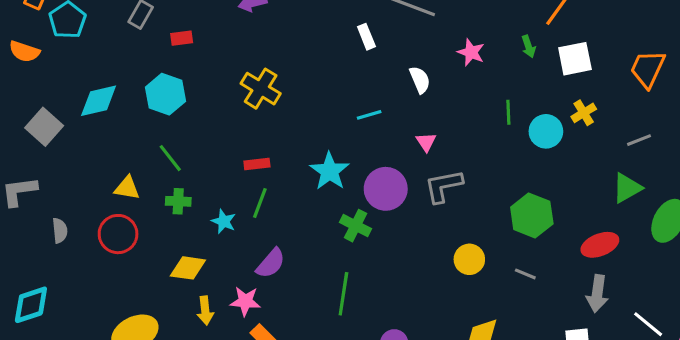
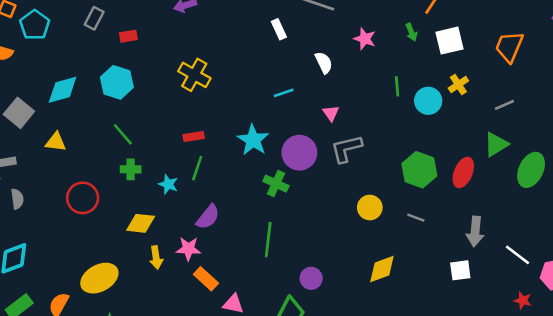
yellow triangle: (127, 188) -> (56, 142), moved
gray semicircle: (60, 231) -> (17, 199), moved
red ellipse: (600, 245) -> (463, 172), moved, turned -44

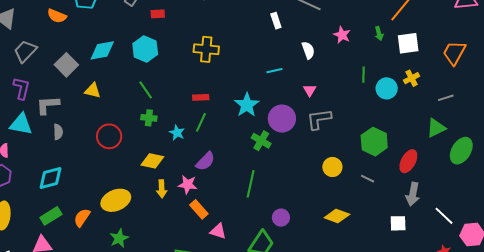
yellow cross: (194, 75) -> (206, 49), turned -30
red ellipse: (463, 172) -> (408, 161), moved
yellow diamond: (382, 269) -> (337, 216), turned 35

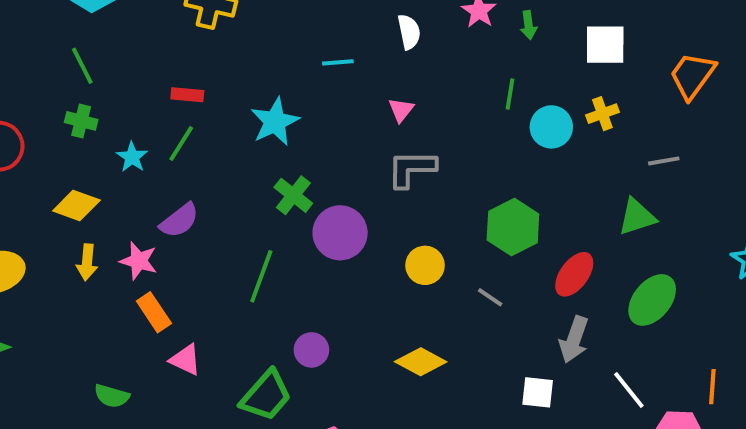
green arrow: (379, 33) -> (529, 25), moved
purple circle: (282, 119) -> (340, 233), moved
green ellipse: (461, 151) -> (652, 300), moved

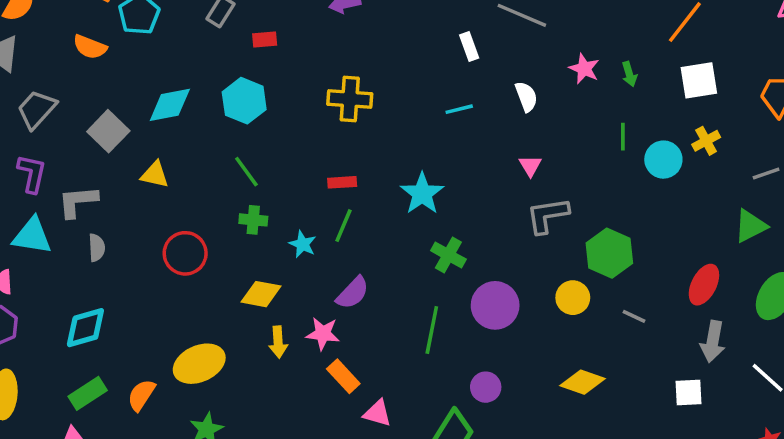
cyan line: (338, 62) -> (459, 109), moved
green hexagon: (513, 227) -> (609, 253), moved
purple circle: (340, 233) -> (495, 305), moved

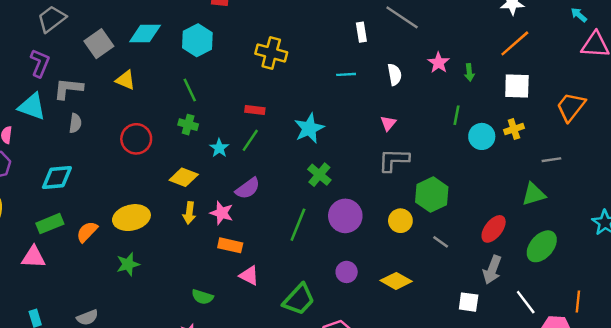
orange rectangle: (343, 376) -> (230, 245), turned -45
purple circle: (486, 387) -> (347, 272), moved

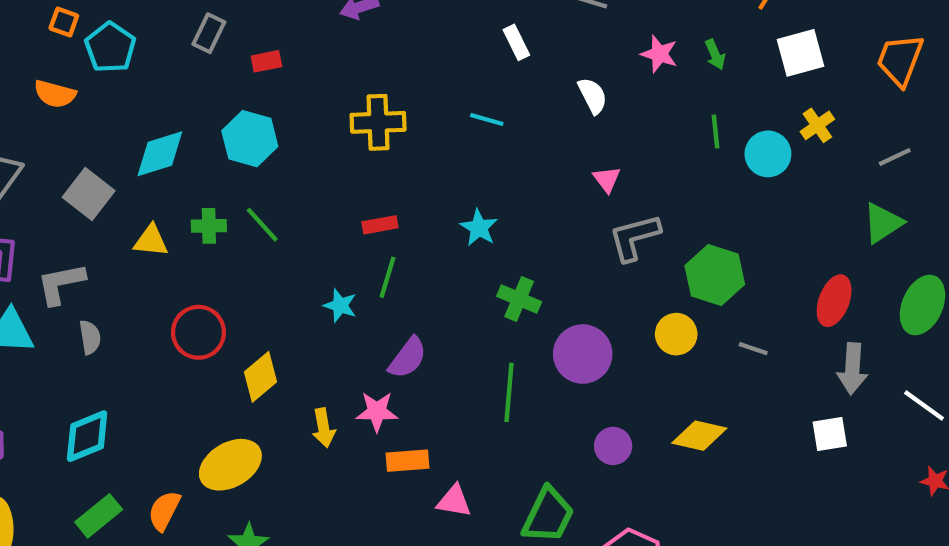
cyan line: (346, 74) -> (487, 119), moved, turned 36
green cross: (188, 125) -> (209, 226), moved
cyan star: (309, 128) -> (479, 228), size x0.7
yellow diamond: (184, 177) -> (261, 377), moved, turned -44

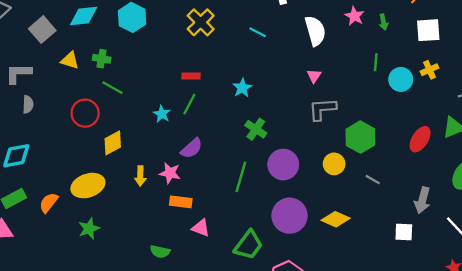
white semicircle: (593, 96) -> (315, 31), size x1.5
yellow cross: (378, 122) -> (201, 22), turned 36
green line: (262, 225) -> (112, 88), moved, turned -30
red ellipse: (834, 301) -> (420, 139), moved
purple circle: (613, 446) -> (290, 216), size x1.8

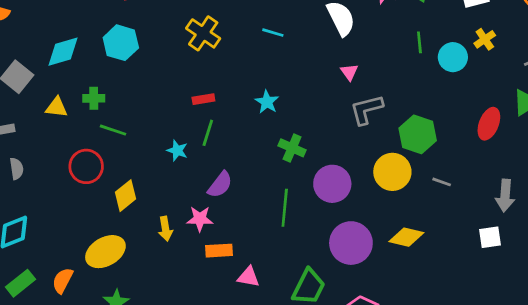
yellow circle: (334, 164) -> (392, 172), size x1.4

